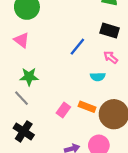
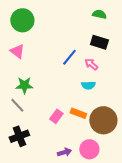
pink arrow: (111, 57) -> (91, 64), moved
black cross: (24, 131) -> (19, 136), turned 36

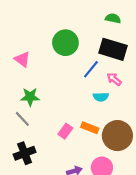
green circle: (22, 20) -> (65, 43), moved
black rectangle: (99, 42) -> (113, 49), size x1.4
blue line: (69, 57) -> (91, 69), moved
pink arrow: (91, 64) -> (114, 79), moved

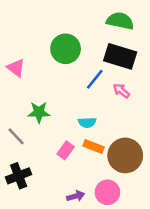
green semicircle: (113, 18) -> (120, 21), size x1.5
green star: (30, 97) -> (39, 112), moved
cyan semicircle: (101, 97) -> (87, 122), moved

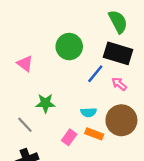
green semicircle: (120, 21) -> (118, 22), turned 50
brown circle: (125, 155) -> (121, 120), moved

